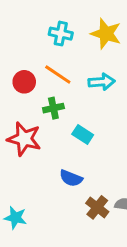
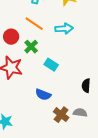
red circle: (24, 82) -> (11, 37), moved
green cross: (53, 108) -> (31, 47), turned -32

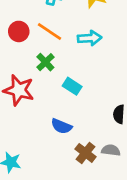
red circle: (11, 37) -> (19, 31), moved

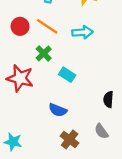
gray semicircle: (111, 150) -> (101, 131), turned -133
brown cross: (86, 153) -> (70, 139), moved

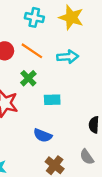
cyan rectangle: (67, 75) -> (52, 100), turned -35

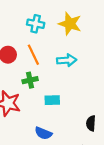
orange line: (32, 51) -> (33, 55), turned 30
green cross: (28, 78) -> (30, 80), turned 32

